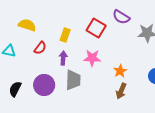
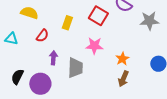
purple arrow: (63, 58) -> (53, 58), moved
purple circle: (44, 85) -> (40, 84), moved

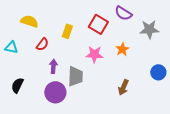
orange star: (122, 59) -> (122, 49), moved
purple circle: (40, 84) -> (55, 92), moved

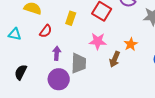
orange star: (122, 49) -> (131, 44), moved
brown arrow: (123, 87) -> (115, 59), moved

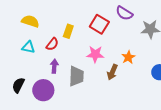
red semicircle: (46, 31) -> (52, 44), moved
cyan triangle: (15, 34) -> (28, 47), moved
purple circle: (59, 79) -> (43, 90), moved

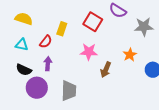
orange star: (128, 57) -> (130, 55), moved
gray trapezoid: (76, 76) -> (69, 91), moved
black semicircle: (18, 85) -> (24, 70), moved, turned -91

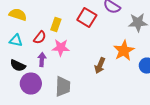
pink star: (89, 52) -> (61, 48), moved
orange star: (130, 55) -> (124, 51), size x1.5

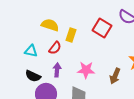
yellow semicircle: (18, 15) -> (50, 25), moved
pink star: (61, 48) -> (86, 70), moved

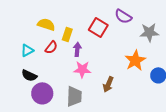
cyan triangle: (31, 51) -> (27, 50), turned -40
purple arrow: (57, 70) -> (77, 49), moved
brown arrow: (115, 76) -> (108, 84), moved

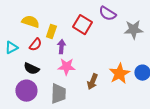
orange star: (135, 60) -> (119, 74), moved
black semicircle: (29, 75) -> (31, 69), moved

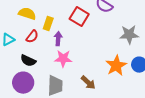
gray star: (133, 30) -> (129, 35), moved
brown arrow: (92, 82) -> (88, 83), moved, turned -70

